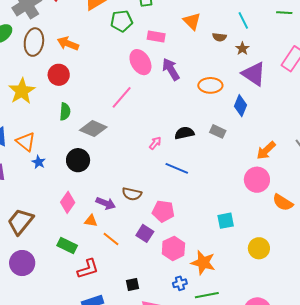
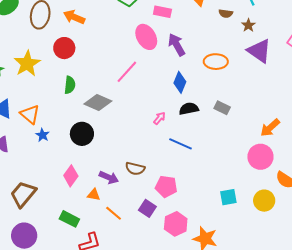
blue diamond: (240, 106) -> (180, 82), moved
yellow circle: (259, 248) -> (264, 201), moved

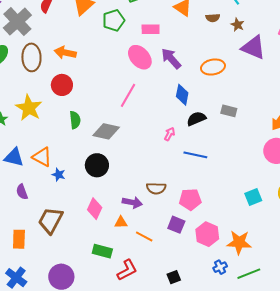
brown trapezoid: (23, 194) -> (50, 220), moved

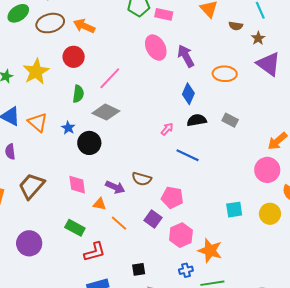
pink rectangle: (151, 29) -> (164, 14), moved
brown ellipse: (31, 57) -> (50, 23), turned 64
pink line: (128, 95) -> (110, 78), moved
blue star: (59, 175) -> (68, 128), moved
pink diamond: (95, 209) -> (77, 185), turned -45

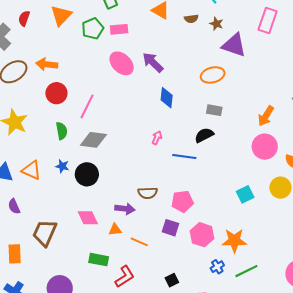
red circle: (74, 57) -> (56, 93), moved
orange ellipse: (225, 74) -> (213, 75), moved
black semicircle: (197, 120) -> (204, 135), moved

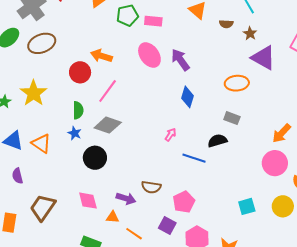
orange arrow: (47, 64) -> (101, 56), moved
blue star: (62, 166) -> (75, 133), moved
pink pentagon: (182, 201) -> (184, 202), turned -30

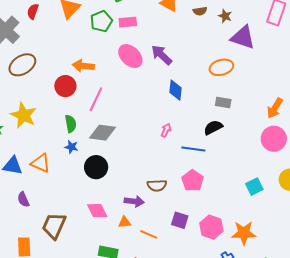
pink pentagon: (184, 202) -> (193, 181), moved

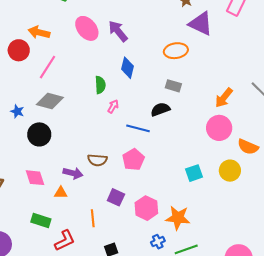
green semicircle: (71, 124) -> (100, 85), moved
orange line: (149, 234) -> (93, 218), moved, turned 54

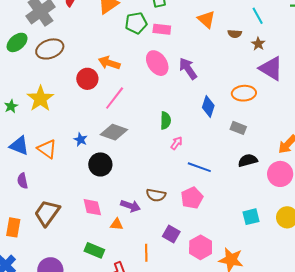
blue diamond: (128, 68) -> (208, 107), moved
black semicircle: (160, 109) -> (248, 160), moved

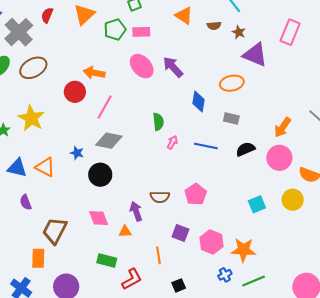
blue line: (199, 167) -> (206, 146), moved
purple arrow: (130, 206) -> (136, 211), turned -120
orange rectangle: (13, 227) -> (38, 258), moved

